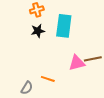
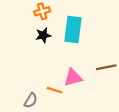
pink triangle: (77, 63) -> (73, 78), moved

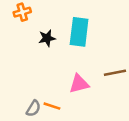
orange cross: (42, 11) -> (22, 12), moved
orange line: (55, 90) -> (52, 106), moved

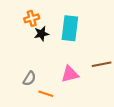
orange cross: (22, 12) -> (32, 18), moved
gray semicircle: (33, 109) -> (29, 78), moved

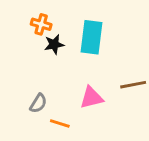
orange cross: (32, 18) -> (41, 24), turned 32

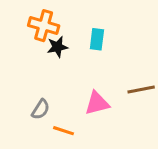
orange cross: (41, 24) -> (44, 26), size x1.4
cyan rectangle: (91, 37) -> (97, 39), size x0.6

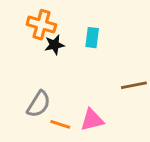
pink triangle: (97, 103) -> (92, 120), moved
gray semicircle: (41, 109) -> (39, 104), size x1.4

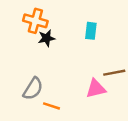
cyan rectangle: (92, 38) -> (91, 31), moved
pink triangle: (92, 120) -> (96, 89), moved

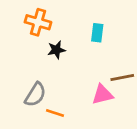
black star: (47, 38) -> (56, 50), moved

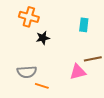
cyan rectangle: (97, 33) -> (84, 25), moved
gray semicircle: (35, 95) -> (27, 72), turned 54

